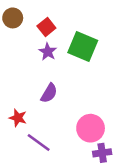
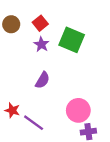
brown circle: (13, 18) -> (11, 24), moved
red star: (18, 118) -> (12, 110), moved

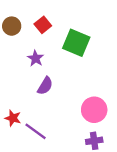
purple star: (41, 44) -> (36, 58), moved
pink circle: (78, 110) -> (94, 110), moved

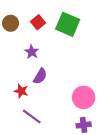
green square: (76, 43) -> (68, 24), moved
red star: (13, 118) -> (21, 91), moved

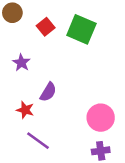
brown circle: (11, 23) -> (12, 13), moved
purple star: (32, 52) -> (21, 63), moved

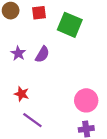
red square: (46, 27) -> (39, 13), moved, turned 32
purple semicircle: (48, 92) -> (42, 54), moved

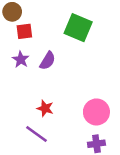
red square: (39, 13) -> (24, 31), moved
red star: (22, 94) -> (45, 108), moved

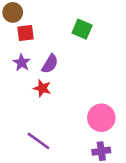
green square: (78, 28) -> (82, 29), size x0.7
red star: (45, 108) -> (42, 88), moved

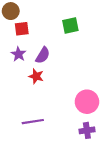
green square: (82, 29) -> (70, 25), turned -35
purple line: (38, 141) -> (33, 122), turned -45

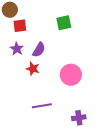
pink circle: (87, 102) -> (71, 75), moved
purple line: (33, 122) -> (42, 106), moved

